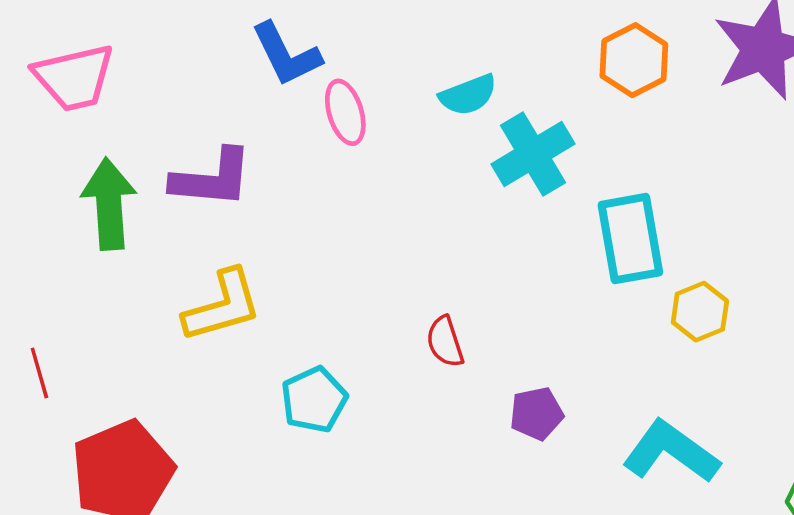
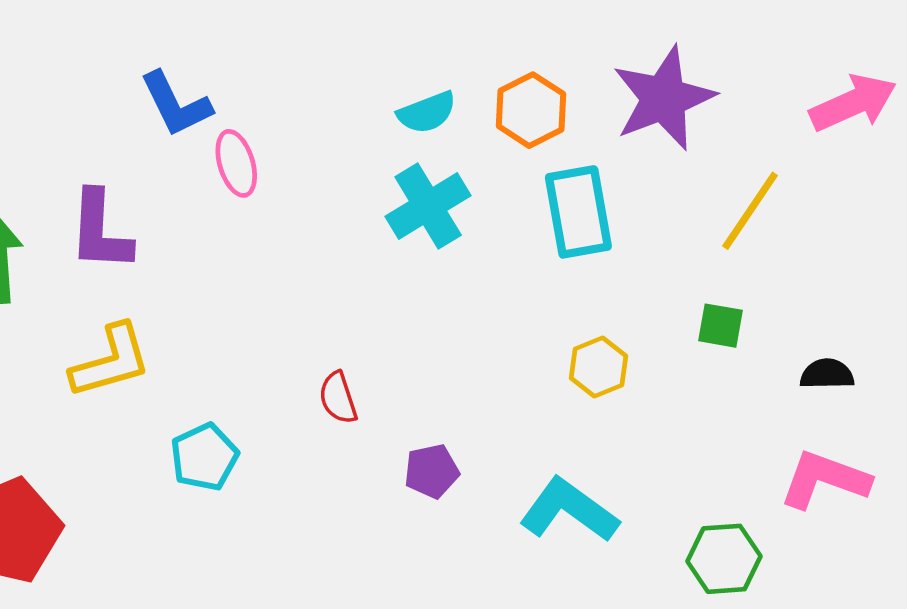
cyan semicircle: (468, 95) -> (427, 112), moved
purple L-shape: (212, 178) -> (100, 231), turned 88
cyan rectangle: (630, 239) -> (578, 212), moved

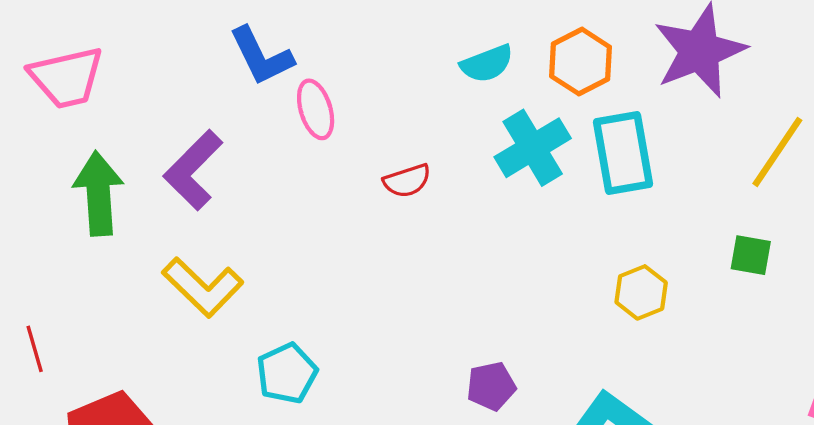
cyan cross: (428, 206) -> (533, 148), moved
purple L-shape: (100, 231) -> (193, 170), turned 42
yellow L-shape: (111, 361) -> (203, 287), turned 60
red semicircle: (338, 398) -> (407, 181), moved, turned -90

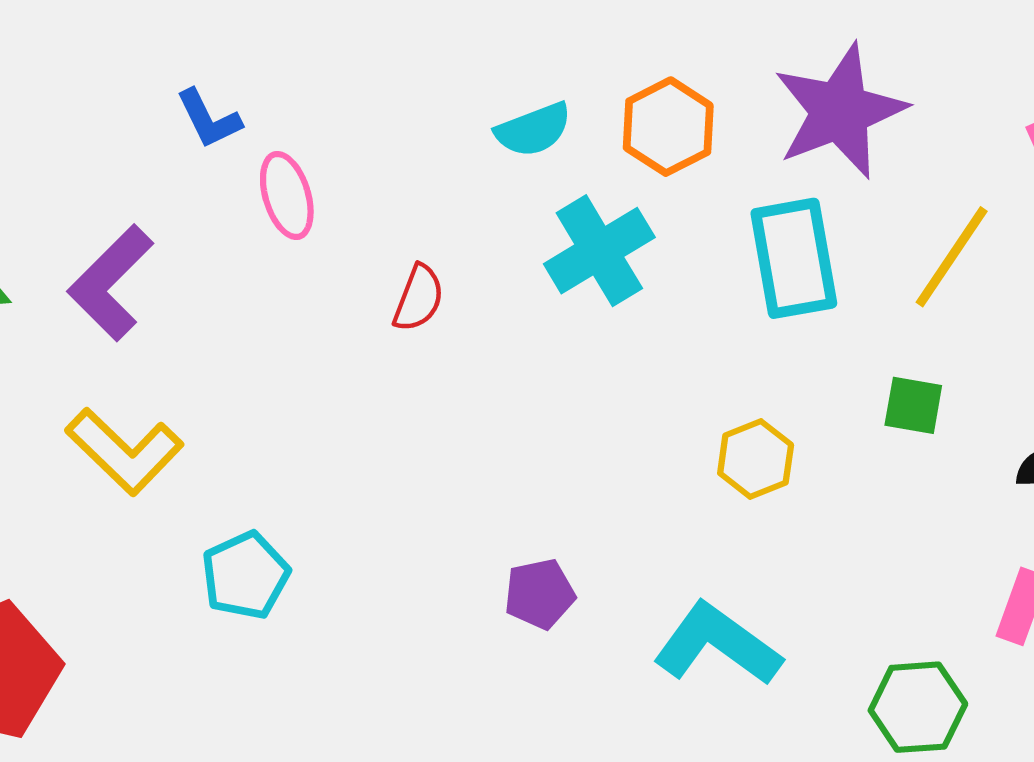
blue L-shape: (261, 56) -> (209, 119), size x0.7
cyan rectangle: (623, 153) -> (794, 258), moved
red semicircle: (407, 181) -> (419, 298), turned -51

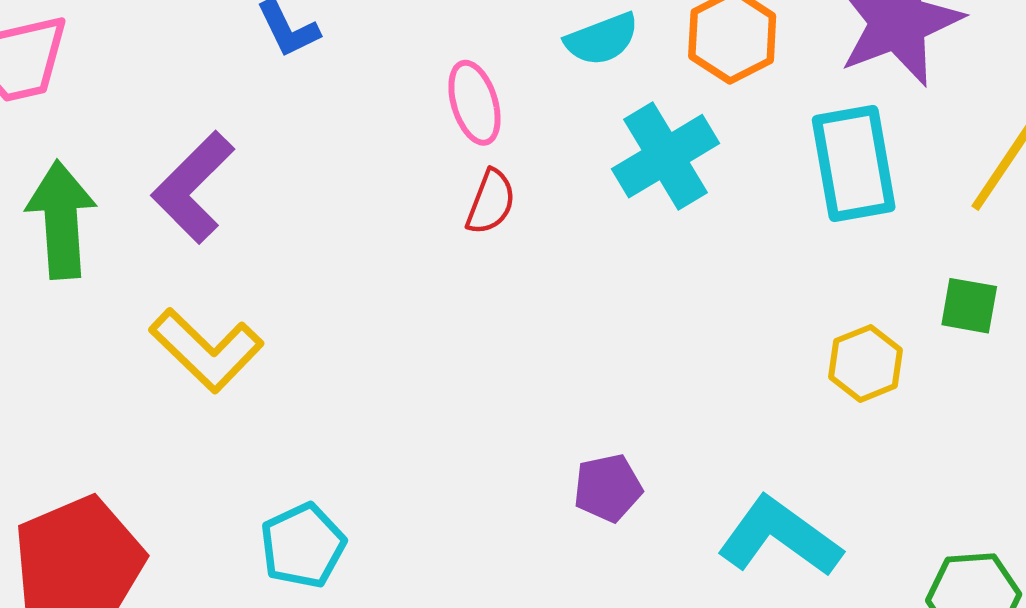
pink ellipse: (287, 196) -> (474, 103), moved
yellow hexagon: (756, 459) -> (865, 363), moved
cyan pentagon: (245, 575) -> (303, 546), moved

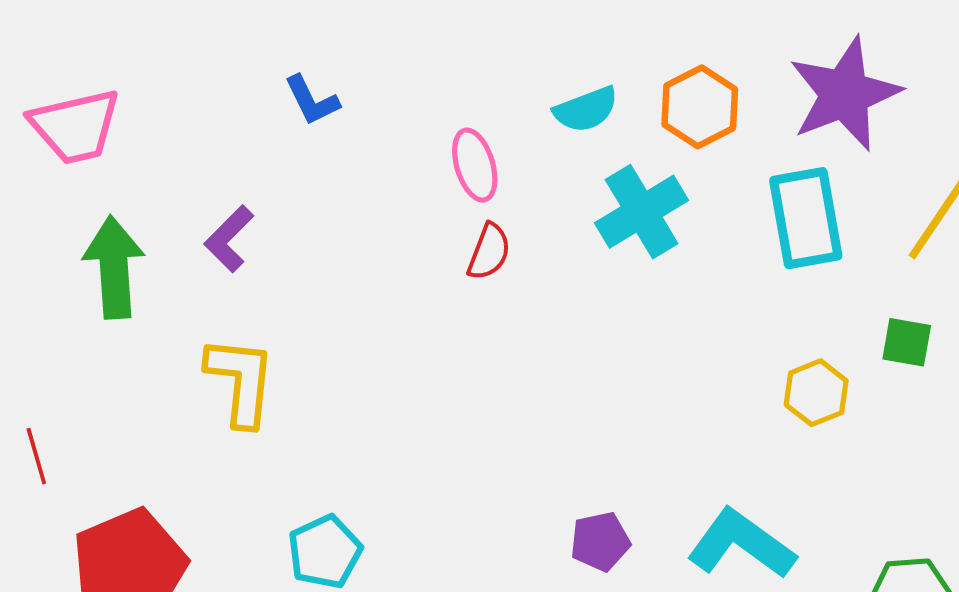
purple L-shape: (193, 187) -> (229, 239), size x0.7
yellow L-shape: (206, 350) -> (241, 381), turned -128
purple pentagon: (608, 488) -> (600, 541), moved

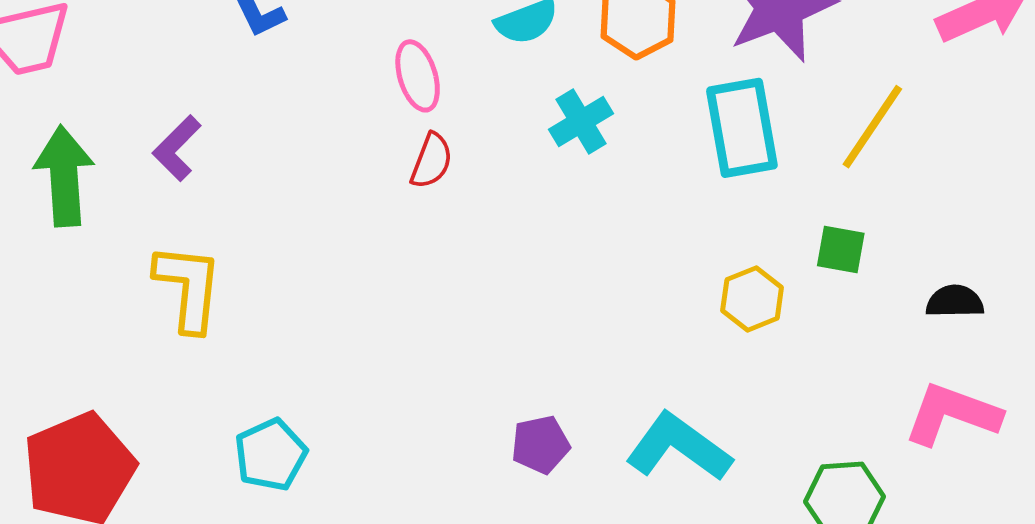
cyan cross: (642, 212) -> (581, 122), size x0.7

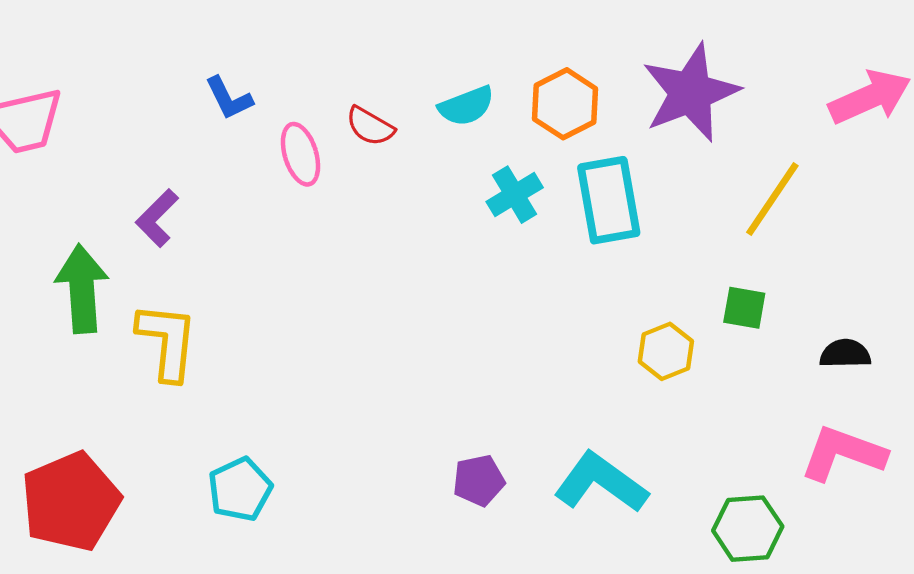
pink ellipse: (418, 76) -> (301, 154), moved
cyan rectangle: (742, 128) -> (609, 200), moved
red semicircle: (432, 161) -> (370, 126), moved, turned 99
green arrow: (64, 176) -> (82, 289), moved

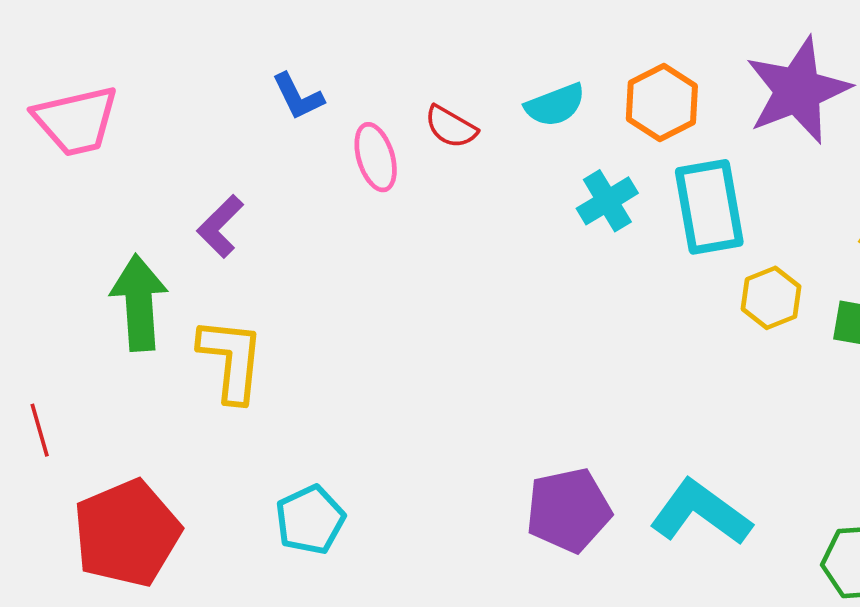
yellow hexagon: (666, 351) -> (771, 298), moved
purple pentagon: (479, 480) -> (568, 510), size x1.5

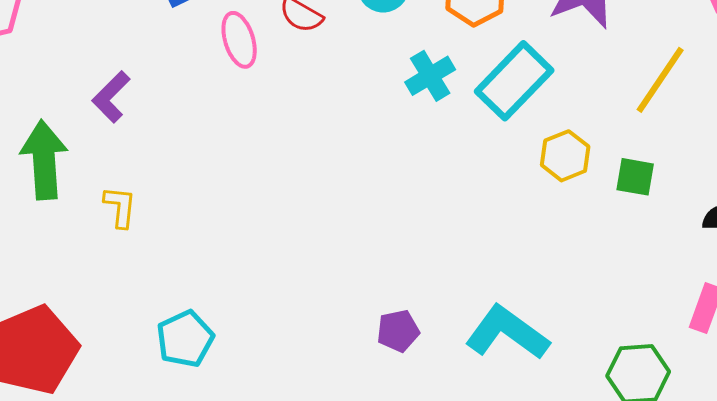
cyan rectangle: (709, 207) -> (514, 81), turned 54
yellow L-shape: (231, 360) -> (120, 207), size x0.6
purple pentagon: (568, 510) -> (398, 331), size x0.6

